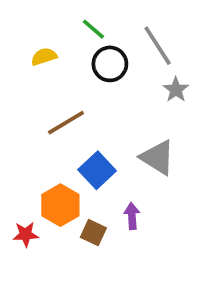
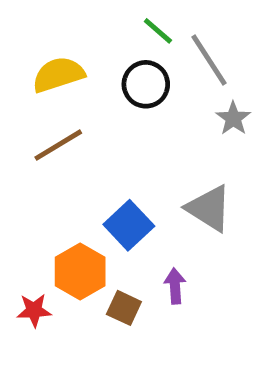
green line: (93, 29) -> (158, 31), moved
yellow semicircle: (44, 57) -> (58, 75), size x1.5
brown line: (66, 123) -> (58, 145), moved

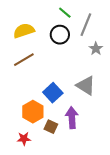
gray line: (209, 60) -> (86, 25), turned 55
purple arrow: (175, 286) -> (72, 118), size x1.5
red star: (34, 310) -> (24, 139), moved

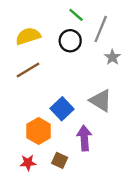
brown square: (51, 127) -> (60, 160), moved

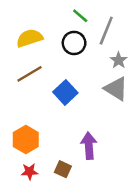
gray triangle: (101, 101) -> (116, 89), moved
blue square: (62, 109) -> (65, 92), moved
orange hexagon: (39, 131) -> (26, 139), moved

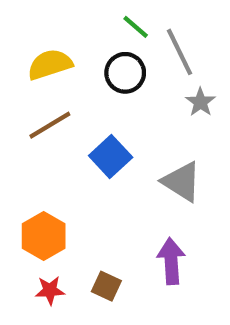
gray line: (106, 31) -> (180, 52), turned -48
gray triangle: (116, 89) -> (182, 182), moved
purple arrow: (89, 146) -> (171, 261), moved

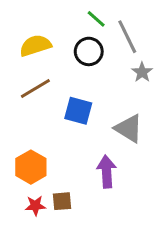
blue square: (111, 156) -> (78, 111), turned -32
purple arrow: (171, 261) -> (106, 172), moved
brown square: (106, 286) -> (62, 201), moved, turned -30

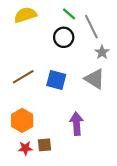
yellow semicircle: (35, 46) -> (25, 15), moved
brown line: (35, 89) -> (23, 77), moved
gray triangle: (129, 129) -> (95, 79), moved

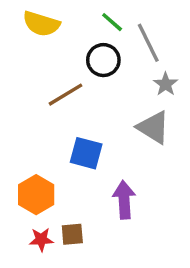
yellow semicircle: (25, 15) -> (41, 24), turned -145
brown line: (23, 77) -> (65, 95), moved
blue square: (56, 80) -> (86, 153), moved

